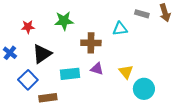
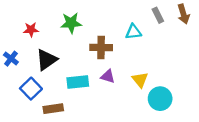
gray rectangle: (142, 14) -> (158, 15), turned 48

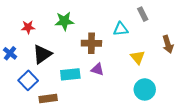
brown arrow: (183, 14) -> (168, 44), moved
yellow triangle: (140, 80) -> (138, 57), moved

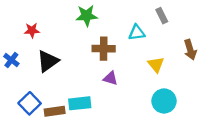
green star: (64, 21) -> (87, 16), moved
cyan rectangle: (70, 74) -> (80, 103), moved
blue square: (28, 80) -> (30, 103), moved

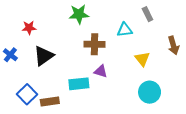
cyan rectangle: (80, 103) -> (79, 84), moved

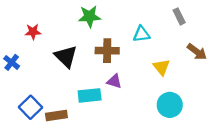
gray rectangle: (147, 14) -> (179, 16), moved
brown arrow: (173, 45) -> (197, 52), turned -36
black triangle: (44, 56) -> (66, 57), moved, turned -40

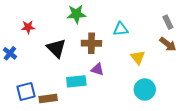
gray rectangle: (179, 16) -> (168, 22), moved
blue square: (31, 107) -> (26, 92), turned 30

